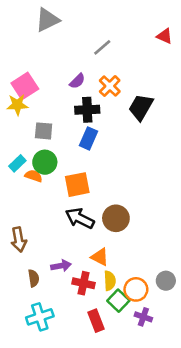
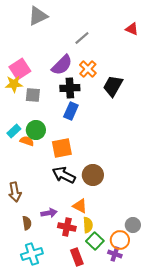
purple semicircle: (77, 81) -> (62, 65), size x1.6
gray square: (44, 131) -> (33, 95), moved
orange circle: (136, 289) -> (120, 240), moved

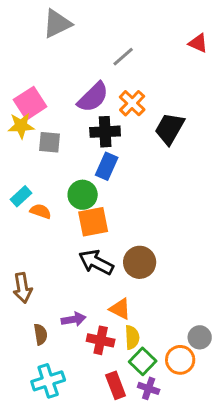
green circle: (36, 130) -> (83, 195), moved
purple cross: (115, 254) -> (149, 388), moved

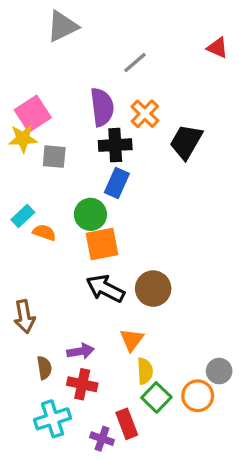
purple semicircle: (93, 97) -> (102, 107), turned -52
orange triangle: (120, 309) -> (132, 340), turned 40
red cross: (101, 340) -> (82, 384), moved
purple cross: (149, 388) -> (102, 439), moved

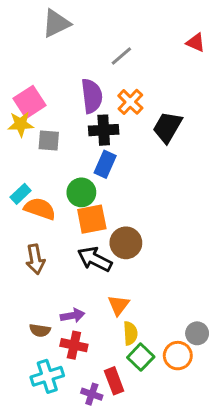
orange semicircle: (44, 232) -> (40, 209), size x1.5
brown circle: (153, 289) -> (126, 243), moved
brown arrow: (24, 317) -> (35, 259), moved
brown semicircle: (44, 368) -> (40, 330), turned 108

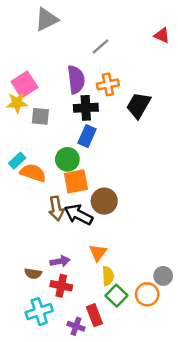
orange cross: (130, 102) -> (108, 84), turned 35
brown arrow: (35, 259) -> (56, 208), moved

